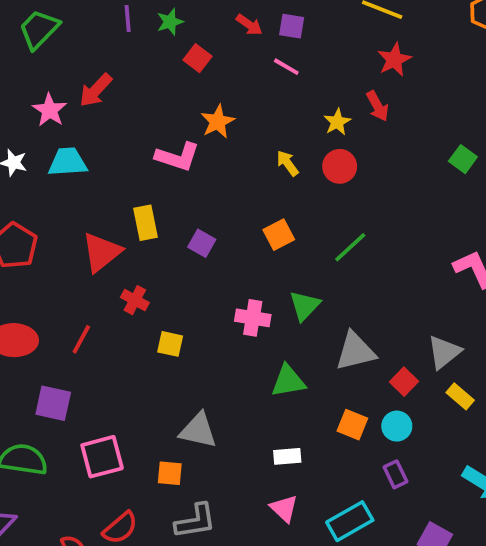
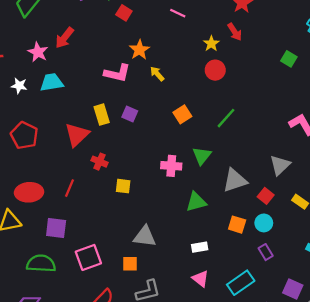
yellow arrow: (288, 163) -> (157, 74), moved
purple square: (202, 243) -> (130, 114), moved
gray triangle: (444, 352) -> (280, 165), moved

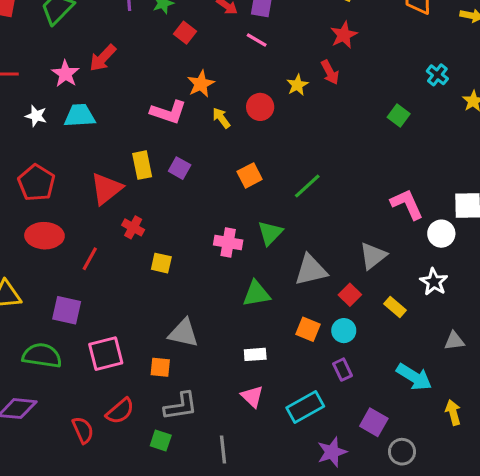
red circle: (215, 70) -> (260, 107), moved
red ellipse: (29, 192) -> (44, 236), moved

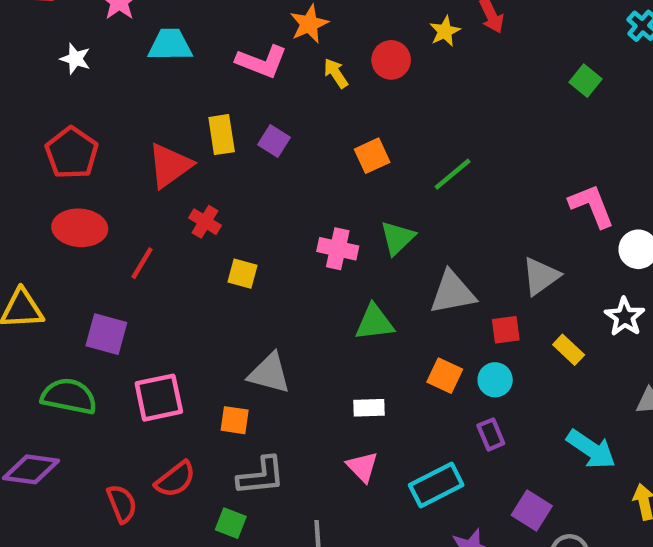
cyan trapezoid: (80, 116) -> (170, 45), moved
red square: (350, 295) -> (506, 330), turned 35

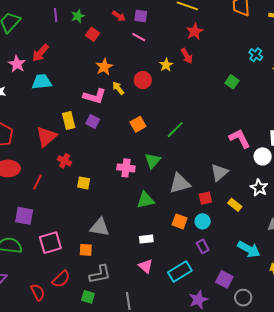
pink L-shape: (262, 62) -> (95, 96), moved

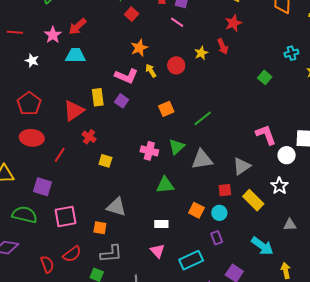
cyan cross: (256, 55) -> (291, 53), turned 32
gray triangle: (180, 183) -> (202, 159), moved
yellow rectangle: (235, 205) -> (253, 200), size x1.5

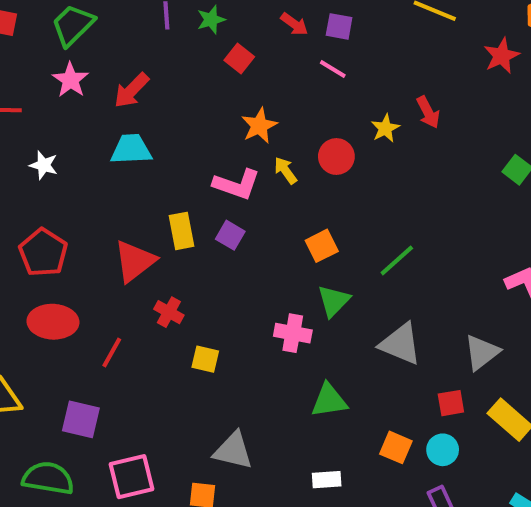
red star: (233, 23) -> (502, 56), moved
pink star: (53, 35) -> (70, 80), moved
green triangle: (177, 147) -> (334, 301), moved
gray triangle: (202, 159) -> (400, 344), turned 35

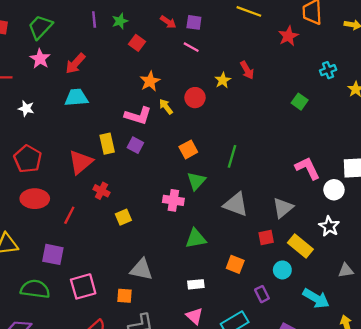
green line: (397, 260) -> (232, 156), turned -30
yellow square: (205, 359) -> (123, 217), turned -35
cyan circle: (443, 450) -> (282, 270), moved

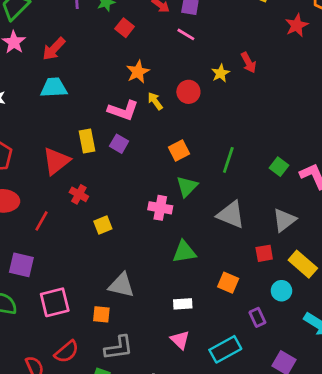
green square: (300, 102) -> (279, 167), moved

